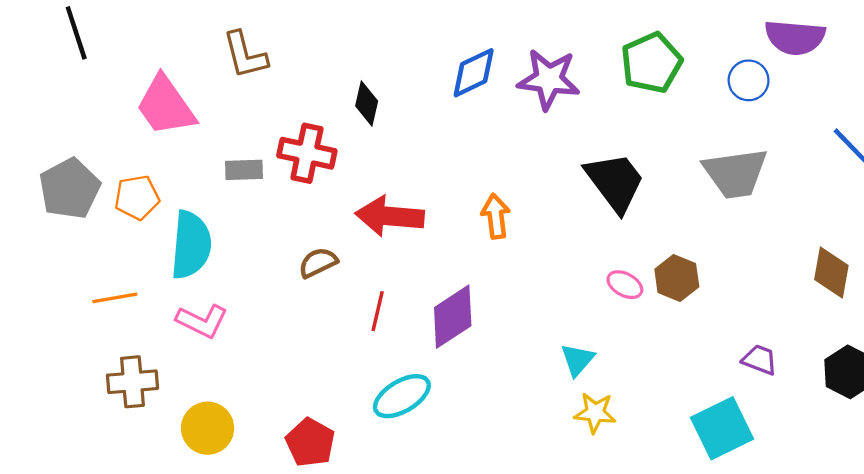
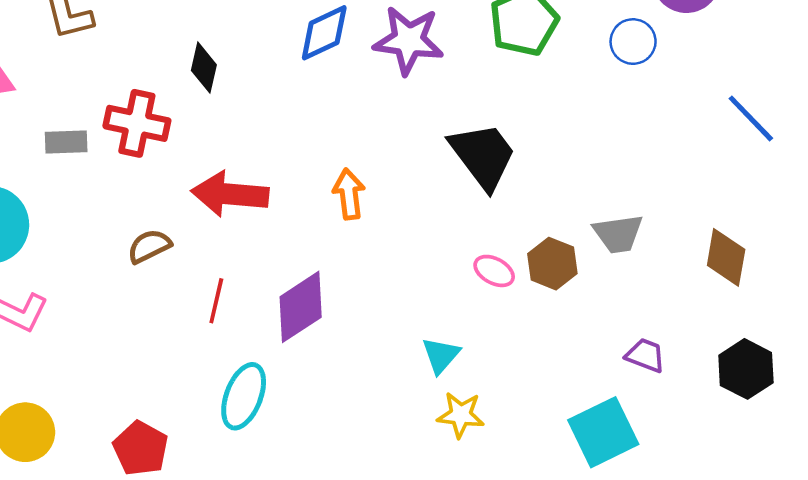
gray trapezoid: (735, 173) -> (618, 234), moved, size x0.7
cyan ellipse: (402, 396) -> (244, 396), turned -38

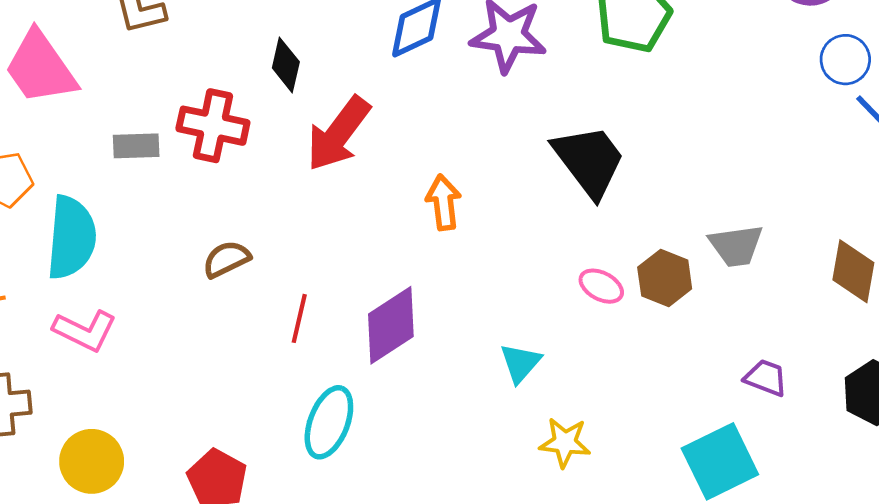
blue circle: (633, 42) -> (845, 60), moved
red arrow: (230, 194) -> (338, 134), moved, turned -58
cyan triangle: (441, 355) -> (520, 363), moved

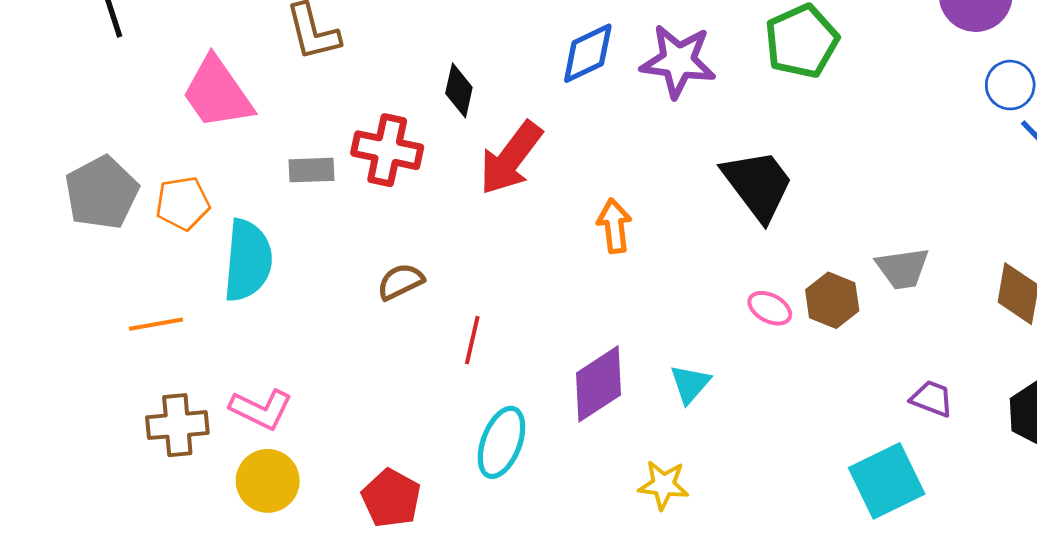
purple diamond: (391, 325) -> (598, 384), moved
pink L-shape: (85, 331) -> (261, 409), moved
yellow star: (565, 443) -> (663, 485), moved

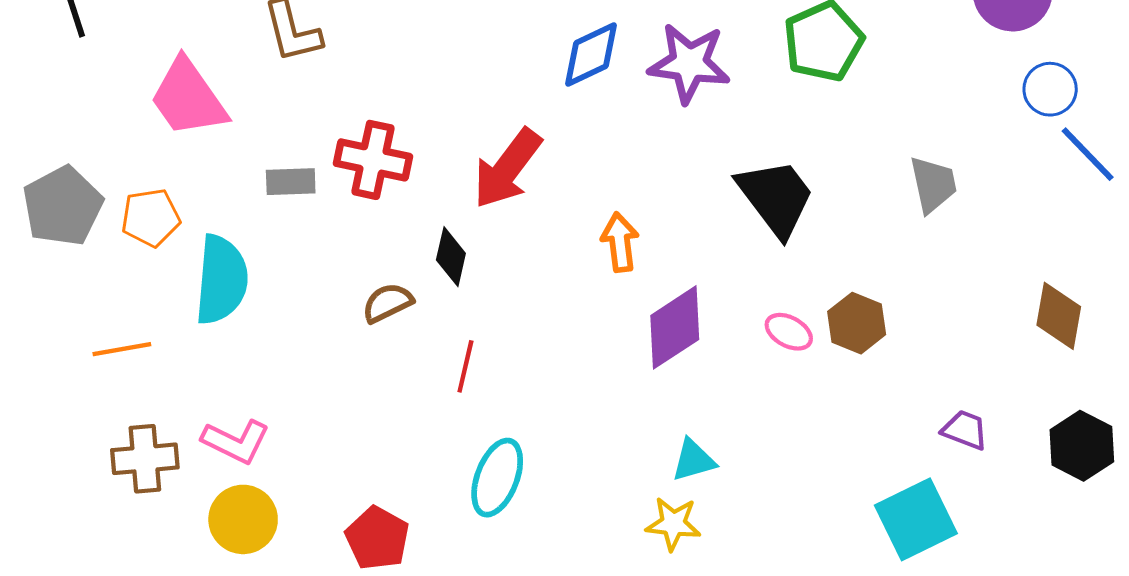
black diamond: (459, 90) -> (451, 257), moved
gray trapezoid: (903, 268) -> (933, 184), moved, turned -94
purple diamond: (598, 384) -> (675, 327), moved
cyan triangle: (690, 384) -> (693, 460), moved, turned 33

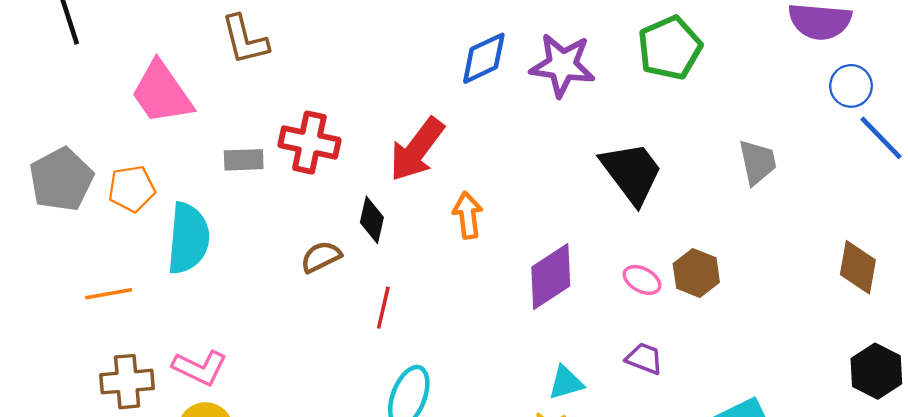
orange arrow: (620, 242) -> (468, 215), moved
purple trapezoid: (965, 430) -> (644, 358), moved

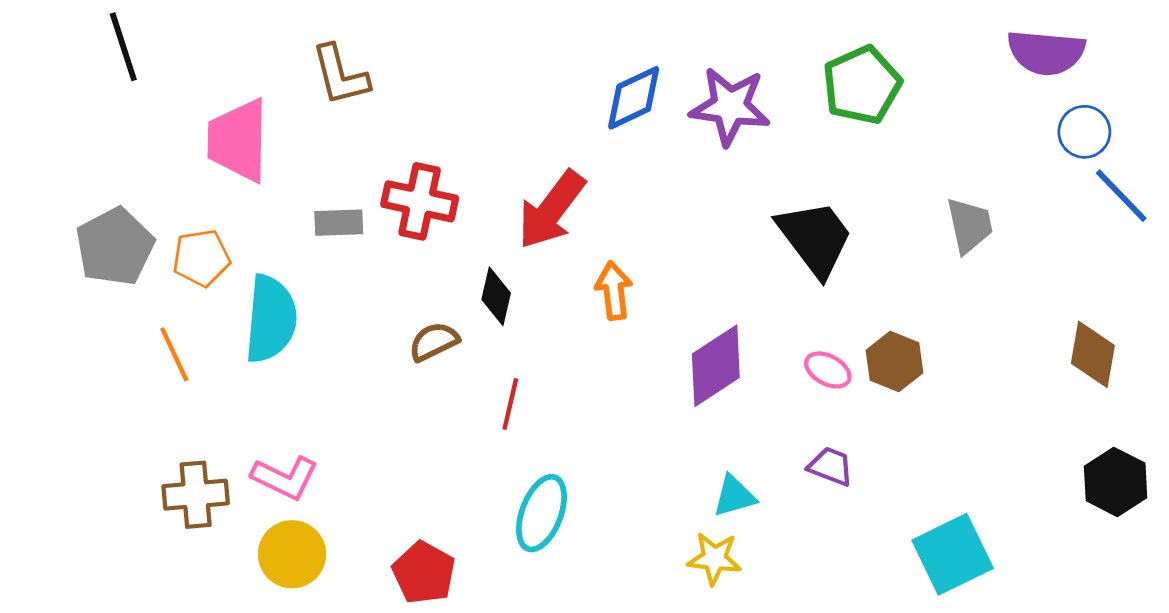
pink trapezoid: (162, 93) -> (238, 140), turned 36
orange line: (109, 294) -> (174, 354), moved, turned 75

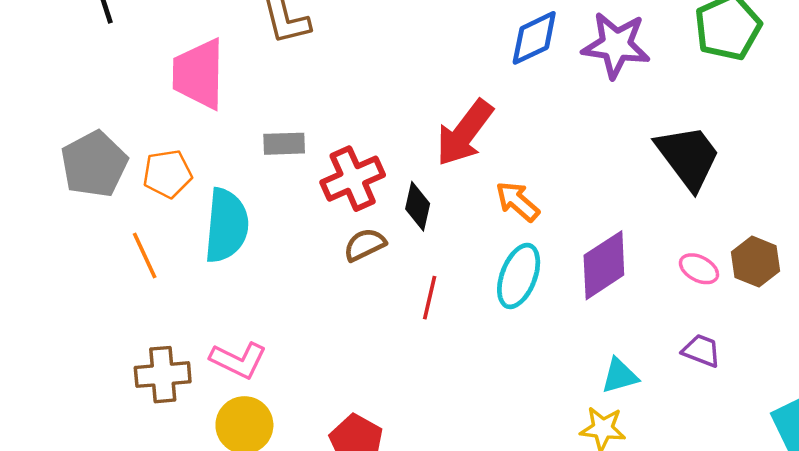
red cross: (420, 201) -> (353, 179), moved, turned -36
orange arrow: (614, 291) -> (517, 201), turned -42
cyan ellipse: (541, 513) -> (519, 276), moved

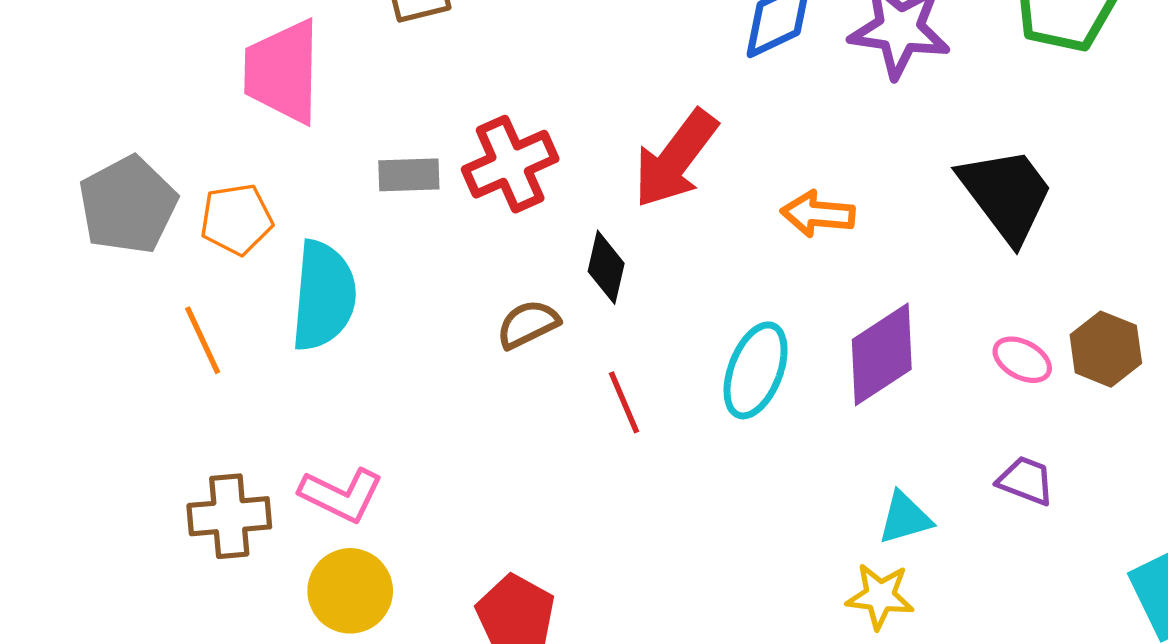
red cross: (353, 179) -> (510, 164), moved
orange arrow: (517, 201) -> (818, 214), moved, turned -36
red line: (430, 298) -> (624, 402), turned -36

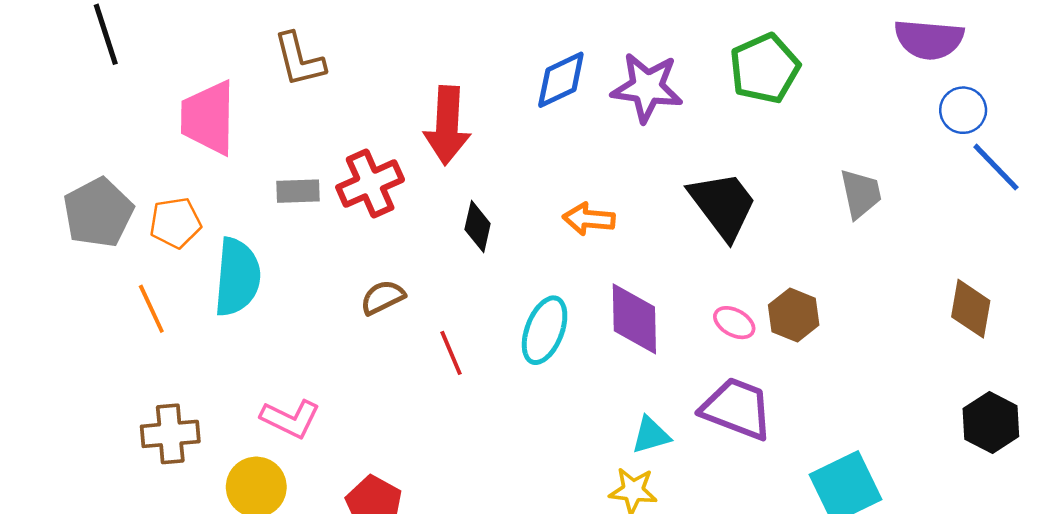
red arrow: (676, 159) -> (447, 125), moved, turned -34
black diamond: (606, 267) -> (478, 227), moved
purple diamond: (882, 354) -> (634, 319), turned -58
purple trapezoid: (1026, 481) -> (737, 409), size x1.8
pink L-shape: (341, 495) -> (290, 419), moved

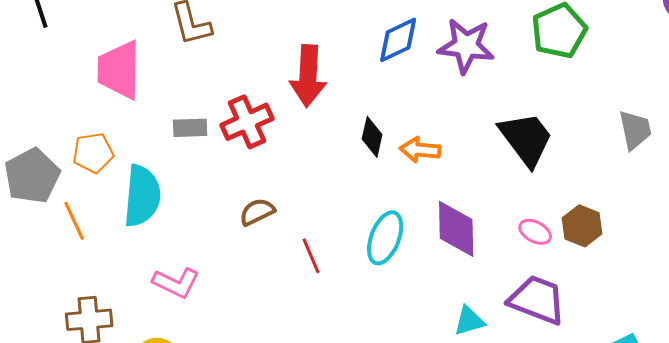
gray pentagon: (98, 213) -> (32, 176), moved
black diamond: (478, 227) -> (372, 137), moved
pink L-shape: (290, 419) -> (176, 283), moved

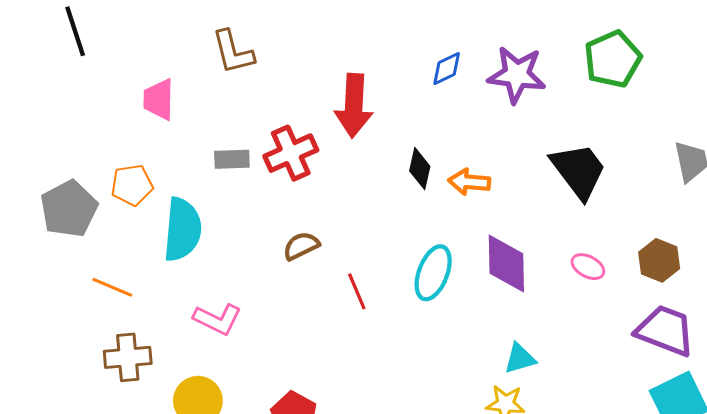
blue diamond: (398, 40) -> (447, 68), size x0.7
pink trapezoid: (119, 70) -> (159, 99), size x0.7
orange line: (74, 221) -> (112, 287), moved, turned -42
brown hexagon: (582, 226) -> (659, 260), moved
purple trapezoid: (537, 300) -> (665, 331), moved

